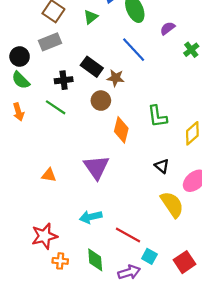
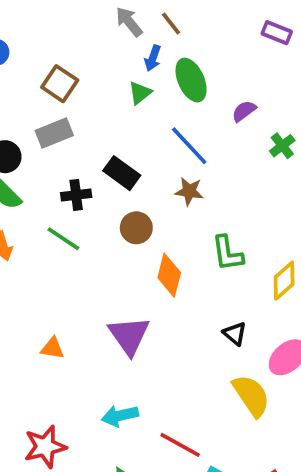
green triangle: (91, 17) -> (140, 93), moved
brown star: (116, 78) -> (189, 191), moved

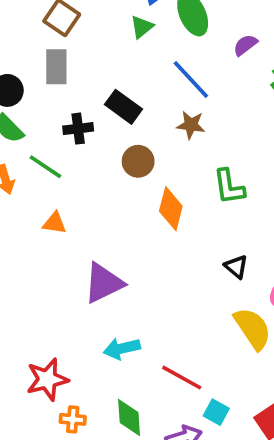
gray rectangle: (54, 133) -> (56, 67), turned -68
green line: (63, 239) -> (45, 167), moved
purple triangle: (129, 335) -> (104, 283), moved, turned 39
orange triangle: (52, 348) -> (55, 223), moved

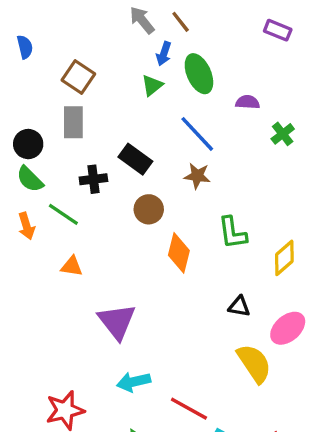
purple semicircle: (245, 45) -> (248, 102), turned 40
black triangle: (236, 267) -> (239, 306), turned -30
purple triangle: (104, 283) -> (117, 322), turned -42

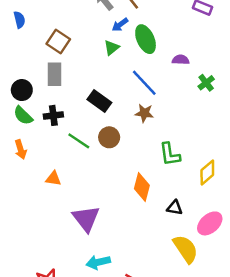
blue arrow: (164, 54) -> (120, 25), turned 35
black cross: (93, 179) -> (53, 115), moved
green line: (63, 214) -> (79, 141), moved
orange diamond: (179, 253) -> (142, 187), moved

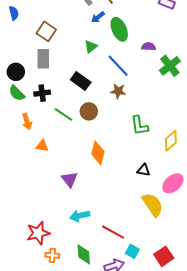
green triangle: (112, 48) -> (91, 47), moved
green cross: (206, 83) -> (170, 66), size x1.5
orange arrow: (21, 149) -> (27, 122), moved
orange diamond: (142, 187) -> (98, 153), moved
purple triangle: (86, 219) -> (70, 179), size x0.7

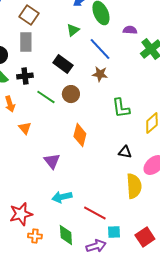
orange triangle: (42, 146) -> (25, 128), turned 40
yellow semicircle: (153, 205) -> (134, 186), turned 30
cyan square: (132, 251) -> (114, 232), turned -32

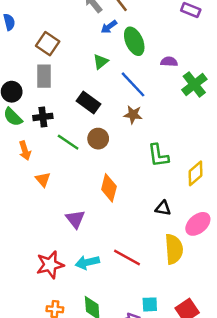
red line: (95, 213) -> (127, 258), moved
red star: (21, 214) -> (50, 265), moved

